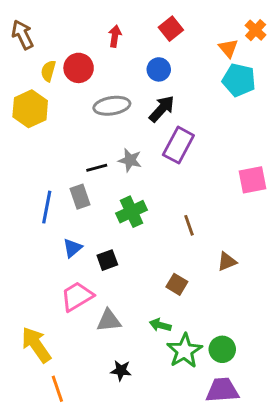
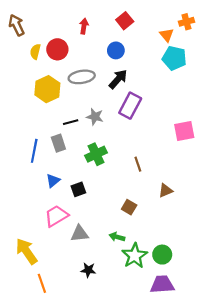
orange cross: (256, 30) -> (186, 22), turned 32
yellow hexagon: (30, 109) -> (47, 89), moved

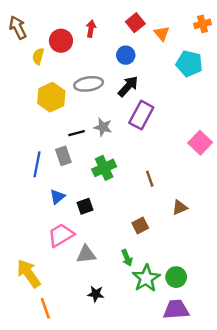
orange triangle: (167, 35) -> (162, 34), moved
red circle: (57, 49) -> (61, 41), moved
pink square: (184, 131) -> (200, 143), turned -35
brown square: (129, 207) -> (140, 225), turned 32
green arrow: (117, 237) -> (127, 258), turned -128

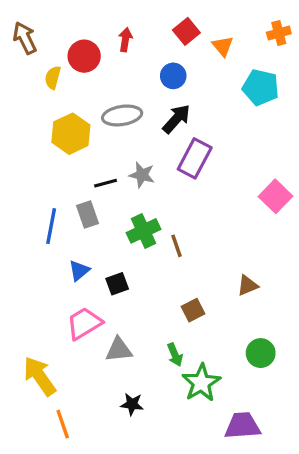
brown line: (150, 179) -> (177, 246), moved
green circle: (176, 277) -> (261, 353), moved

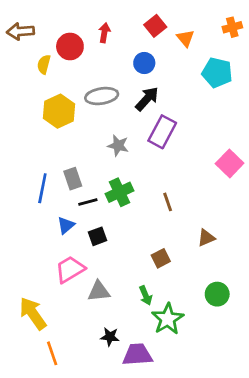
brown arrow: (25, 38) -> (20, 31), turned -68
black line: (106, 183) -> (88, 202), moved
brown line: (177, 246) -> (168, 202), moved
purple trapezoid: (242, 426) -> (137, 355), moved

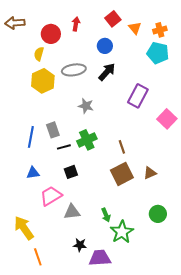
orange cross: (232, 27) -> (160, 30), moved
yellow semicircle: (44, 64) -> (39, 54), moved
purple rectangle: (162, 132) -> (138, 96), moved
blue triangle: (66, 225) -> (33, 173), moved, turned 32
brown square: (161, 258) -> (122, 174), moved, size x1.6

